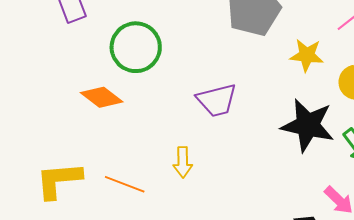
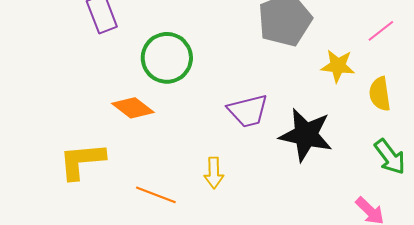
black star: (308, 125) -> (306, 135), moved
yellow L-shape: (59, 180) -> (82, 161), moved

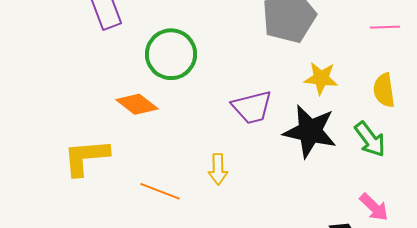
pink line: (381, 31) -> (385, 27), turned 36
yellow star: (338, 66) -> (321, 78), moved
green arrow: (390, 157) -> (370, 139), moved

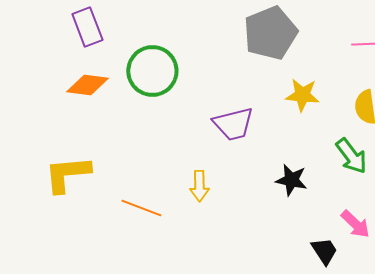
orange diamond: (137, 104) -> (87, 85), moved, turned -30
black star: (310, 131) -> (291, 180), moved, size x0.6

